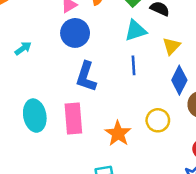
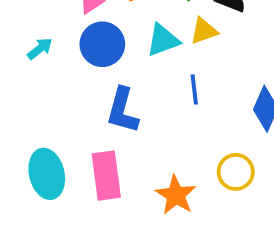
cyan triangle: (136, 30) -> (163, 40), moved
yellow triangle: (172, 46) -> (204, 31), moved, turned 30
cyan arrow: (23, 48) -> (40, 49), moved

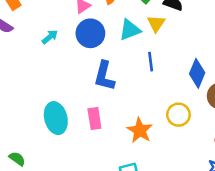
yellow triangle: (204, 31) -> (156, 23), turned -36
pink rectangle: (106, 176) -> (94, 119), size x0.7

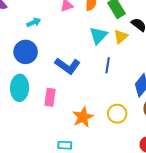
cyan triangle: (130, 30) -> (98, 35), turned -42
blue circle: (90, 33) -> (26, 52), moved
blue L-shape: (104, 76) -> (68, 66), turned -85

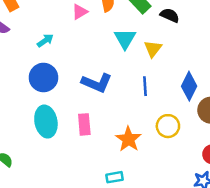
yellow triangle: (121, 36) -> (153, 49), moved
blue line: (108, 65) -> (145, 86), moved

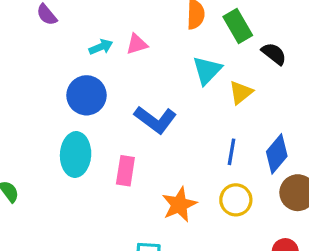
pink triangle: (80, 12) -> (137, 44), moved
blue line: (145, 86) -> (232, 152), moved

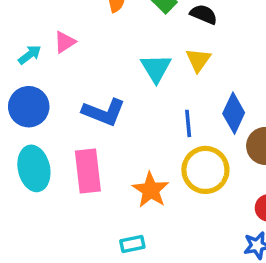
cyan triangle: (207, 70) -> (156, 68), moved
yellow triangle: (241, 92) -> (198, 60), moved
pink rectangle: (125, 171) -> (88, 171), size x1.4
yellow circle: (236, 200) -> (205, 170), size x1.4

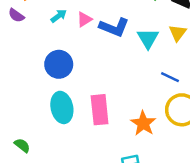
cyan arrow: (30, 55) -> (59, 16), moved
blue L-shape: (104, 112) -> (114, 27), moved
blue line: (188, 123) -> (170, 77), turned -60

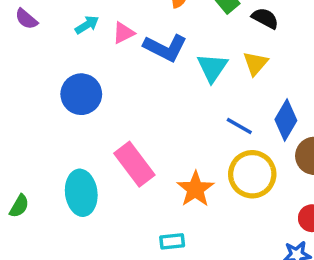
cyan ellipse: (62, 107) -> (81, 193), moved
pink rectangle: (100, 110) -> (134, 164), turned -36
green semicircle: (22, 145) -> (19, 206), turned 77

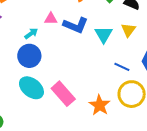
cyan arrow: (87, 25) -> (31, 34), moved
pink triangle: (123, 33) -> (51, 19), turned 32
cyan ellipse: (81, 193) -> (31, 88), moved, turned -40

